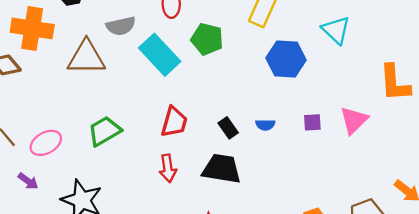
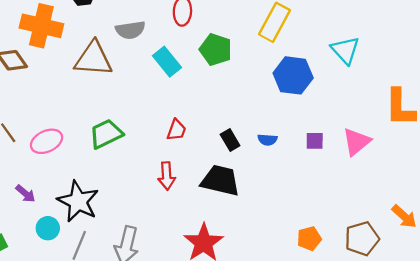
cyan rectangle: (160, 55) -> (167, 62), size x0.7
red trapezoid: (174, 122) -> (176, 130), size x0.7
purple arrow: (28, 181) -> (26, 194), moved

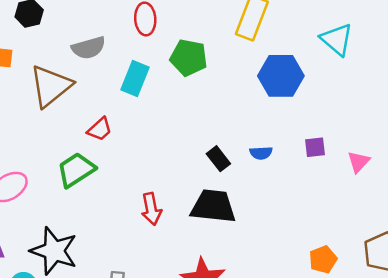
brown triangle: (93, 59) -> (51, 86), turned -36
cyan rectangle: (167, 62) -> (135, 78), turned 68
red trapezoid: (176, 130) -> (100, 129), moved, turned 35
pink triangle: (356, 142) -> (358, 162), moved, size x0.7

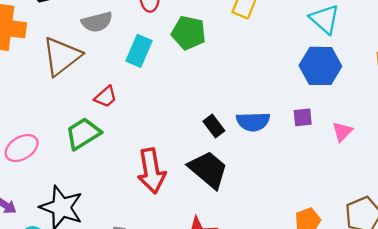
blue hexagon: (281, 76) -> (320, 66), moved
blue semicircle: (261, 153) -> (253, 122), size x1.6
black trapezoid: (213, 206) -> (208, 170), turned 33
red arrow: (151, 209) -> (151, 171), size x1.5

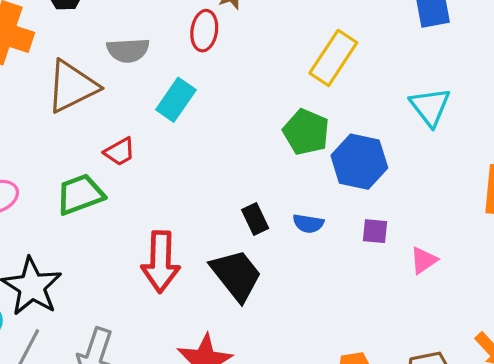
green pentagon: (189, 33) -> (306, 132), moved
blue hexagon: (320, 66) -> (359, 162), moved
blue semicircle: (253, 122) -> (308, 223), size x0.7

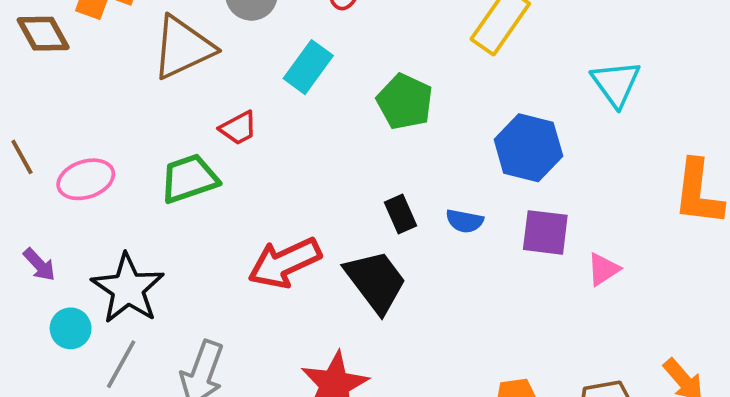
green pentagon: (306, 132) -> (405, 102), moved
purple square: (375, 231) -> (545, 232), size x1.5
red arrow: (161, 262) -> (285, 263), turned 62

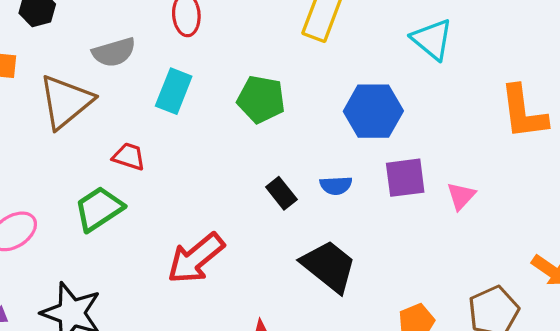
red trapezoid: (238, 128) -> (129, 157), turned -120
black trapezoid: (376, 281) -> (329, 266), moved

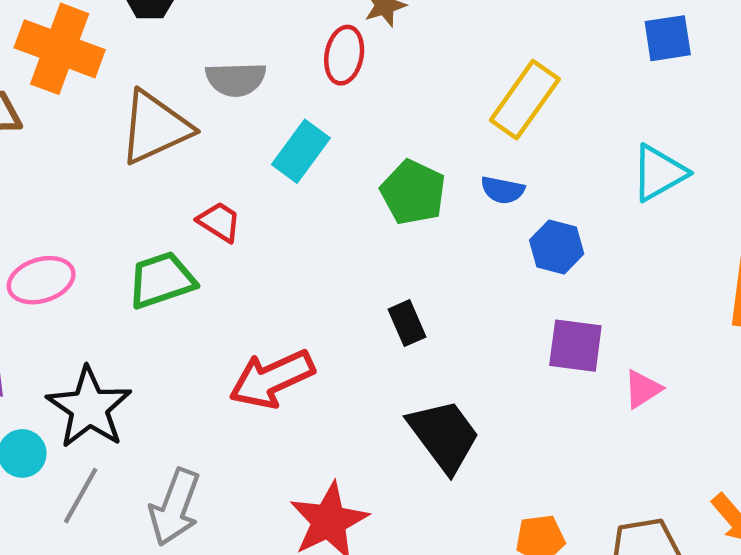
cyan triangle: (432, 39) -> (659, 173), turned 36
blue hexagon: (373, 111) -> (557, 247), size x0.7
blue semicircle: (336, 185) -> (503, 190), moved

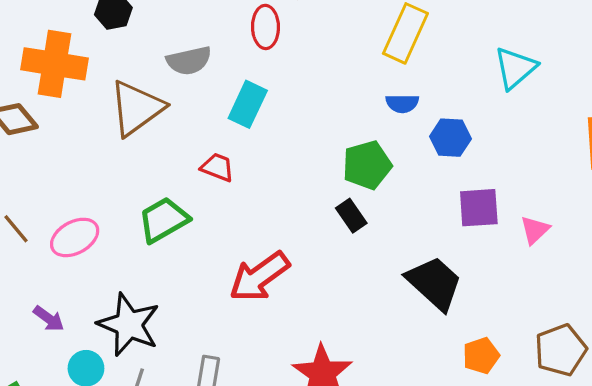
green pentagon: (413, 192) -> (367, 165), moved, turned -30
red trapezoid: (219, 222) -> (217, 167), moved
black trapezoid: (444, 436) -> (434, 283), moved

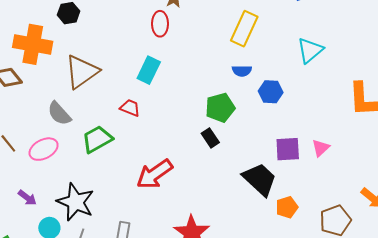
gray semicircle: (189, 61) -> (59, 114), moved, turned 60
purple square: (479, 208) -> (288, 149), moved
orange pentagon: (481, 356) -> (287, 207), moved

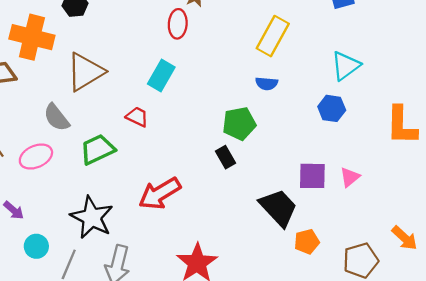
blue hexagon: (271, 92) -> (332, 108), moved
black star: (75, 202) -> (92, 217), moved

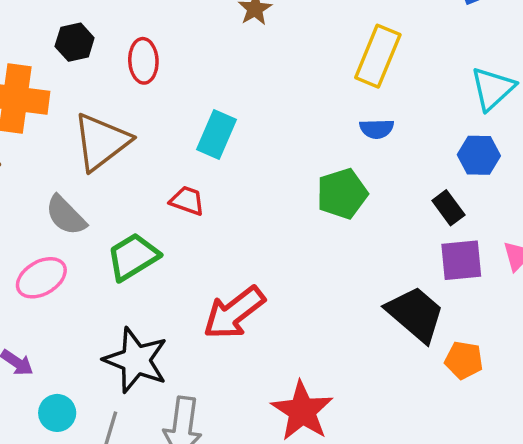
red ellipse: (178, 24) -> (143, 61), moved
black rectangle: (226, 157) -> (448, 208), moved
orange pentagon: (307, 242) -> (464, 360), turned 30

